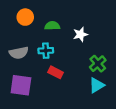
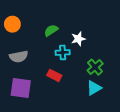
orange circle: (25, 17) -> (12, 24), moved
green semicircle: (52, 26) -> (51, 30), turned -32
cyan cross: (46, 51) -> (63, 52), moved

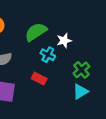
green semicircle: (51, 30) -> (36, 32), size x1.5
cyan cross: (63, 52) -> (48, 55), turned 32

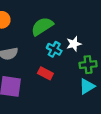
white star: (64, 41) -> (74, 44), moved
green cross: (81, 70) -> (88, 65), turned 35

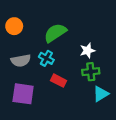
cyan cross: (54, 49) -> (46, 58), moved
green cross: (88, 65) -> (91, 72), moved

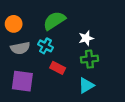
orange circle: (14, 26) -> (14, 24), moved
cyan triangle: (101, 94) -> (86, 85), moved

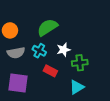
white star: (86, 38) -> (64, 50), moved

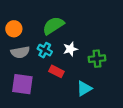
green cross: (80, 63) -> (97, 59), moved

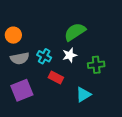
green semicircle: (53, 26) -> (75, 32), moved
purple square: (22, 84) -> (22, 90), turned -30

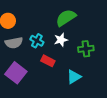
purple square: (22, 90) -> (16, 73), turned -30

